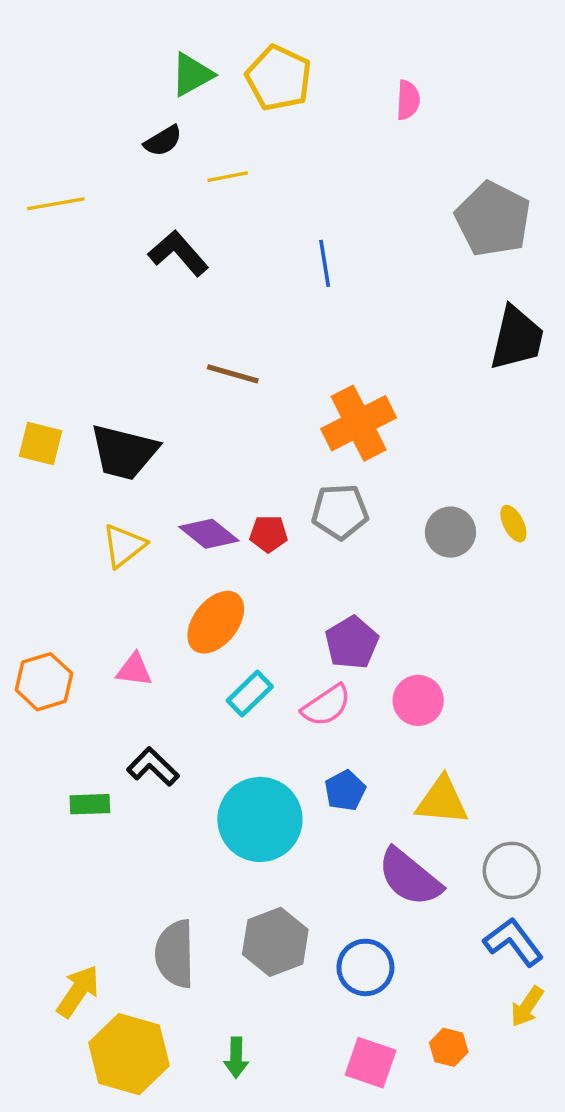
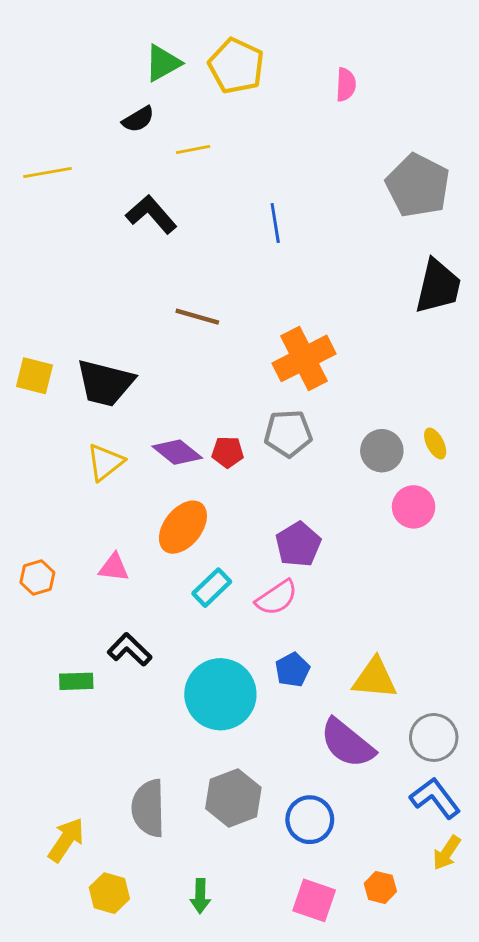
orange hexagon: (44, 682) -> (37, 578), size x0.7
pink circle: (418, 700) -> (414, 507), moved
yellow hexagon: (129, 1054) -> (109, 893), size x0.6

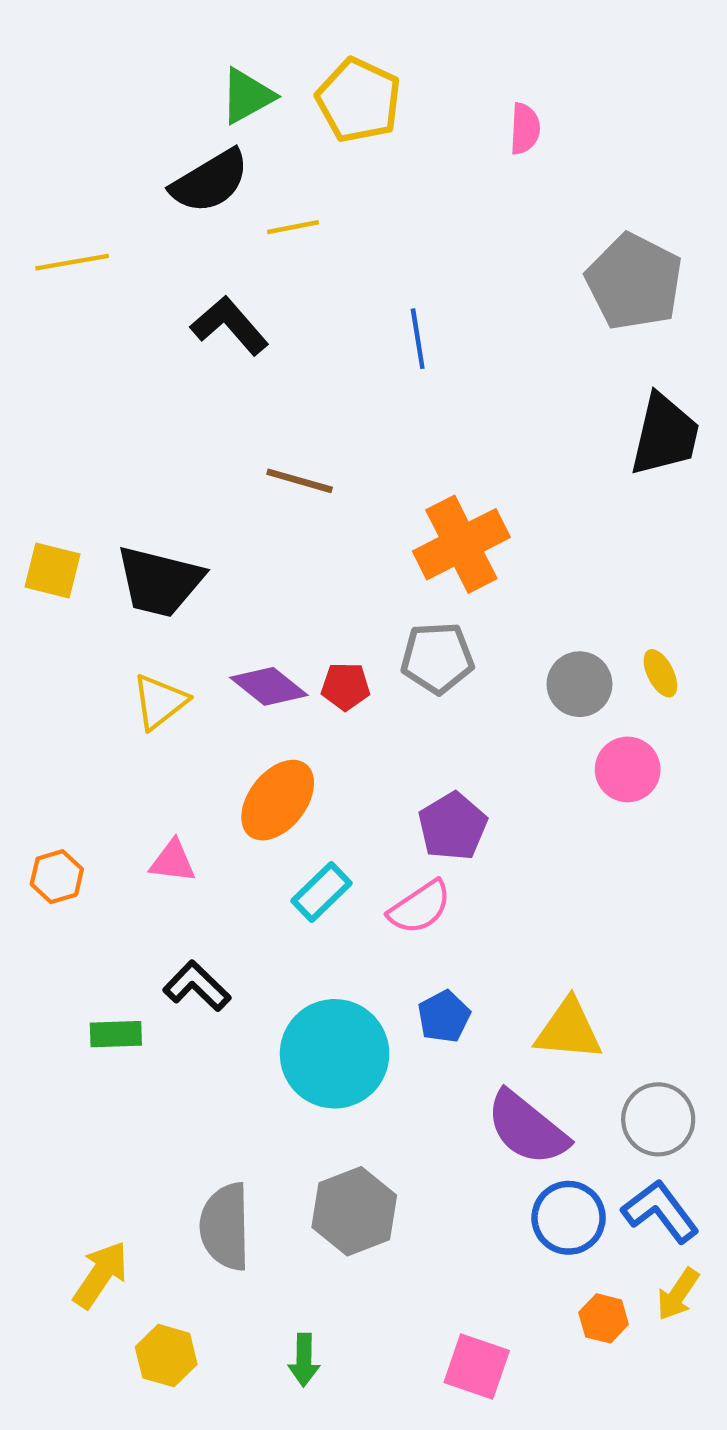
black semicircle: (138, 119) -> (210, 181), size x1.6
blue circle: (310, 820) -> (569, 1218), moved
orange hexagon: (380, 887) -> (604, 1318), moved

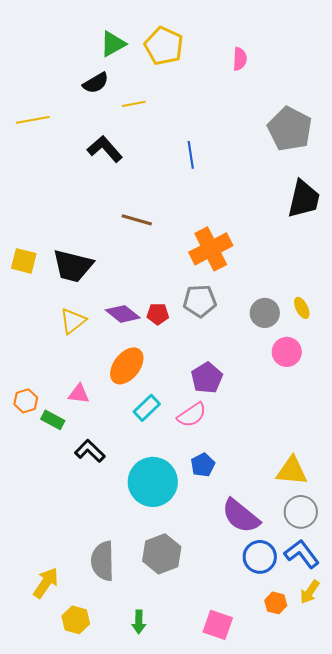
black semicircle: (210, 181) -> (96, 83), size x0.7
yellow triangle: (569, 1030) -> (292, 471), moved
green rectangle: (116, 1034) -> (53, 420), moved, turned 30

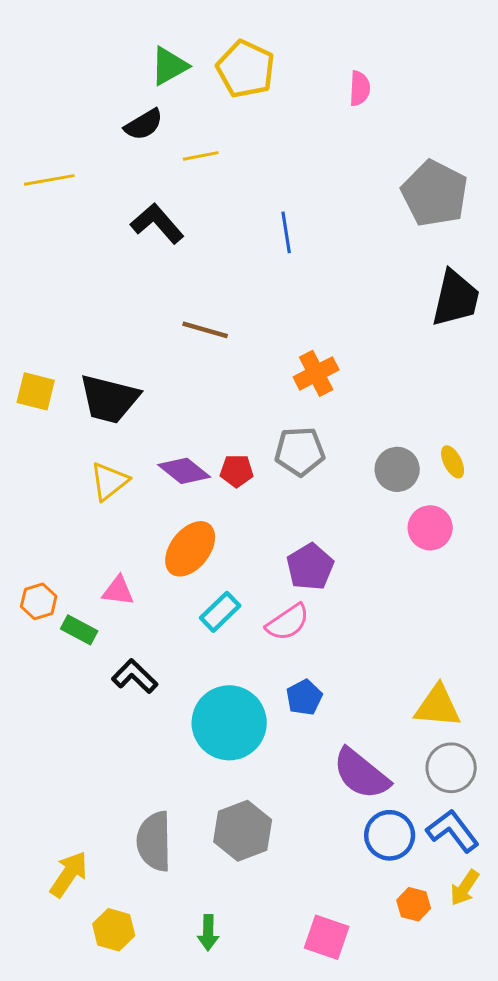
orange cross: (211, 249) -> (316, 373), size x0.7

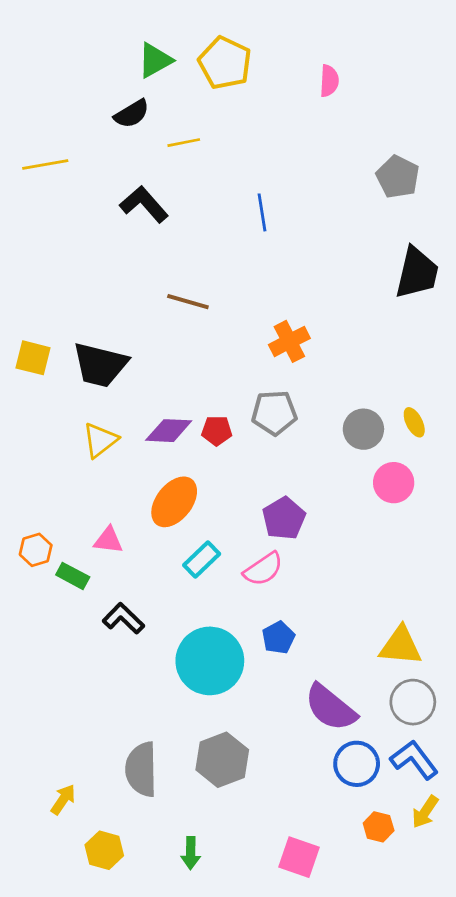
gray pentagon: (435, 193) -> (398, 177), size x0.7
purple diamond: (184, 471) -> (169, 431), turned -36
yellow arrow: (69, 874) -> (63, 799), size x0.7

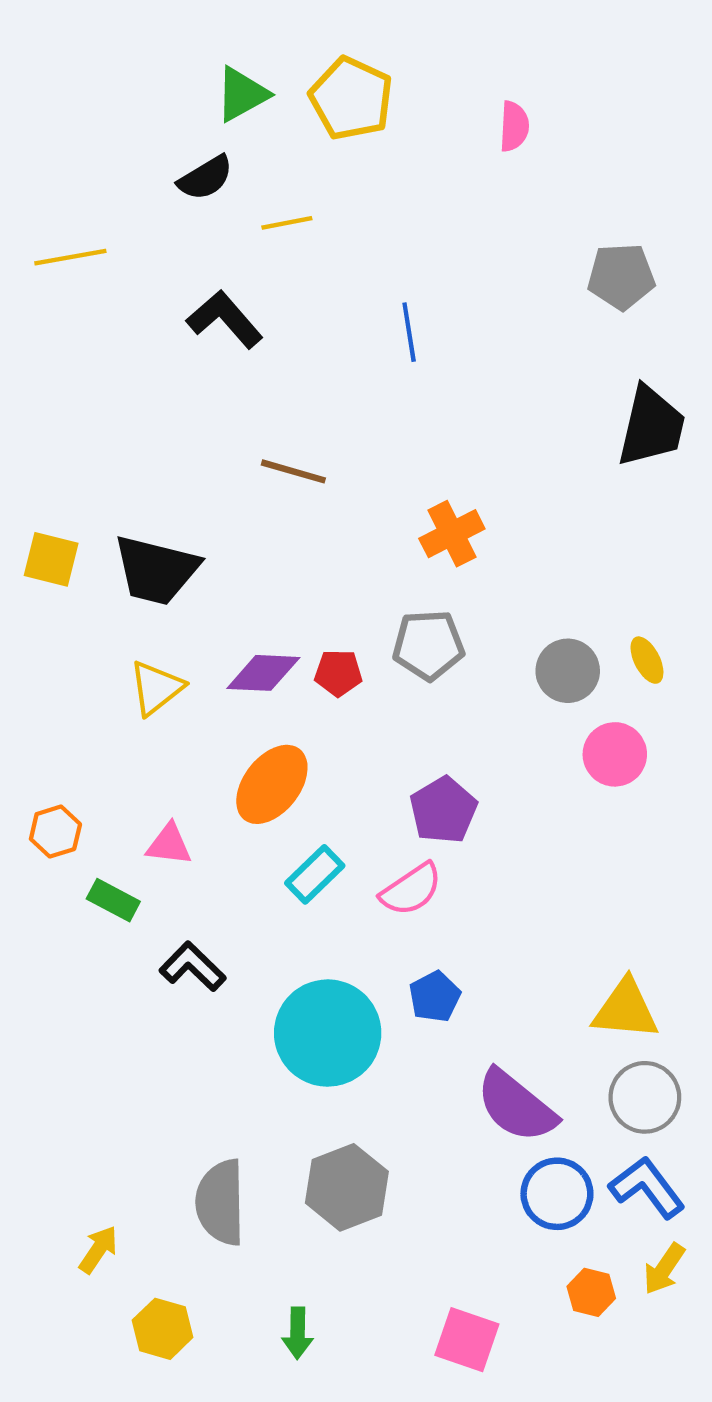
gray pentagon: (398, 177) -> (621, 276), turned -30
orange hexagon: (36, 550) -> (55, 832), moved

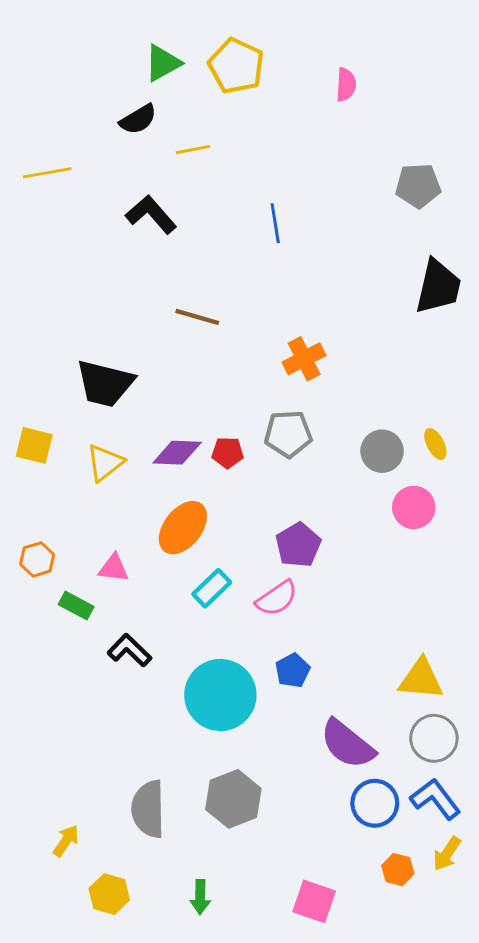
yellow square: (51, 559) -> (34, 445), moved

